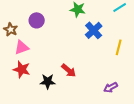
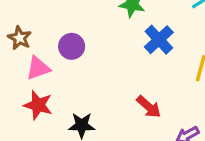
purple circle: (37, 20) -> (72, 46), moved
red arrow: (69, 70) -> (149, 107), moved

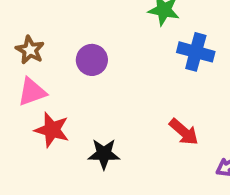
blue cross: (159, 40) -> (196, 52), turned -32
pink triangle: (38, 68) -> (32, 92), moved

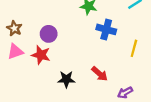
red star: (52, 130) -> (41, 55), moved
black star: (104, 154) -> (66, 79), moved

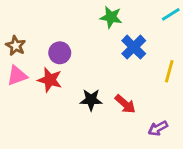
blue cross: (106, 29) -> (134, 47), turned 30
black star: (66, 79) -> (91, 100), moved

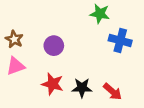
blue cross: (134, 47) -> (120, 40), turned -30
red star: (50, 80) -> (53, 84), moved

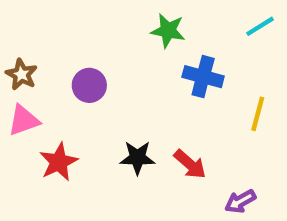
red star: (53, 84) -> (59, 162), moved, turned 30

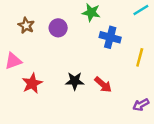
brown star: (21, 74) -> (26, 25), moved
purple circle: (89, 85) -> (58, 28), moved
purple arrow: (240, 201) -> (141, 105), moved

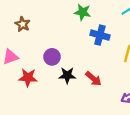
purple circle: (58, 28) -> (52, 57), moved
red star: (32, 83) -> (28, 78), turned 30

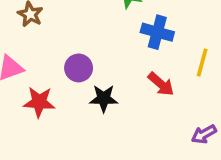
red arrow: (93, 79) -> (161, 84), moved

